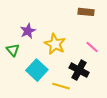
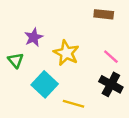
black cross: (79, 70) -> (111, 84), moved

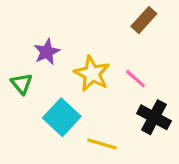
brown rectangle: (104, 14) -> (144, 20), turned -54
pink line: (111, 57) -> (136, 79), moved

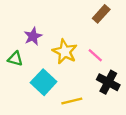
green triangle: (22, 84) -> (15, 59), turned -35
yellow line: (102, 144) -> (72, 101), turned -30

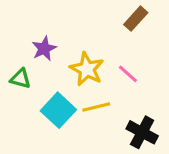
black cross: (108, 82) -> (142, 132), moved
yellow line: (72, 101) -> (96, 107), moved

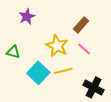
brown rectangle: (136, 19) -> (81, 25), moved
purple star: (44, 49) -> (27, 17), moved

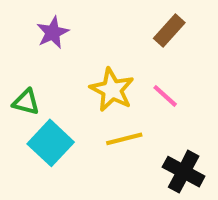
brown rectangle: (81, 25) -> (169, 30), moved
cyan square: (38, 73) -> (51, 143), moved

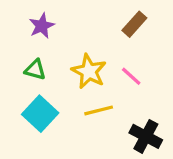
green triangle: (26, 102) -> (35, 70), moved

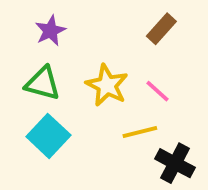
green triangle: (35, 70) -> (43, 83), size x1.4
yellow line: (99, 110) -> (140, 132), moved

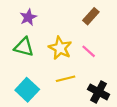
yellow line: (140, 132) -> (66, 79), moved
cyan square: (48, 136) -> (27, 90), moved

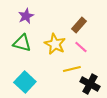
brown rectangle: (91, 16) -> (79, 25), moved
yellow line: (66, 79) -> (72, 69), moved

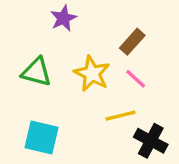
purple star: (26, 16) -> (63, 18), moved
cyan square: (25, 82) -> (42, 137), turned -30

